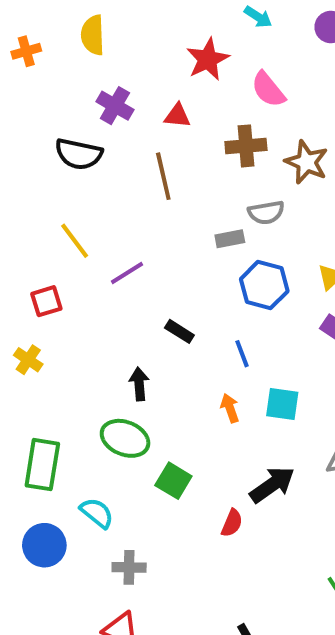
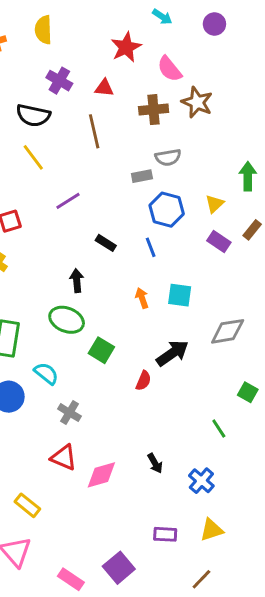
brown star: (306, 162) -> (197, 102), moved
yellow line: (75, 241) -> (33, 157), moved
blue line: (242, 354) -> (151, 247), moved
gray cross: (129, 567) -> (69, 413), turned 30

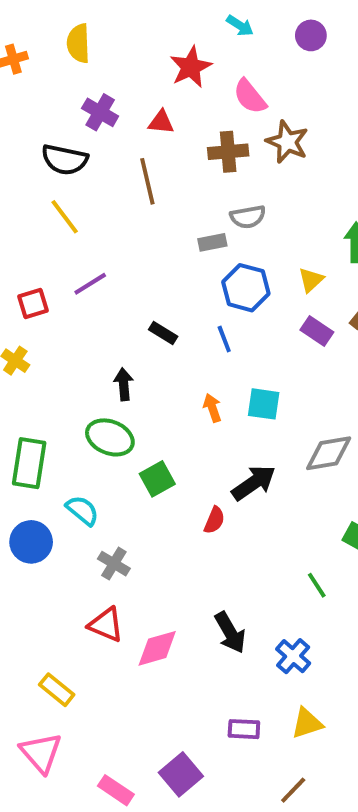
purple line: (68, 201) -> (90, 284), moved
green square: (101, 350) -> (157, 479), turned 30
black arrow: (155, 463) -> (230, 633), size x1.5

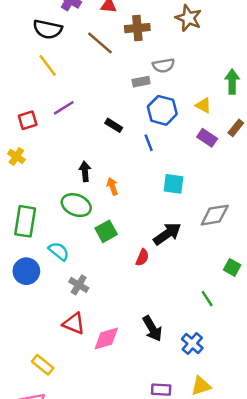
brown cross: (228, 152) -> (137, 28), moved
brown line: (147, 181) -> (100, 43), turned -36
yellow triangle: (311, 280) -> (203, 105), turned -49
black rectangle: (163, 333) -> (114, 125), moved
orange arrow: (212, 408) -> (112, 186), moved

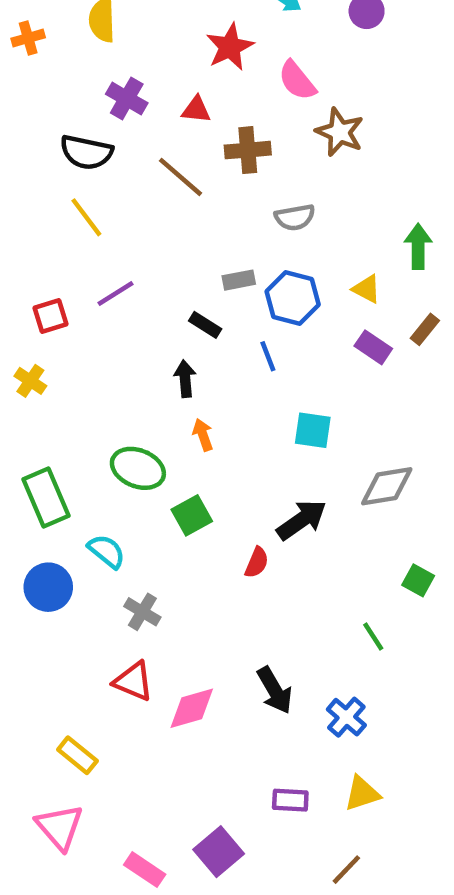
gray rectangle: (141, 82) -> (239, 280), moved
black arrow: (85, 171) -> (185, 379), moved
green rectangle: (25, 221) -> (46, 497), turned -32

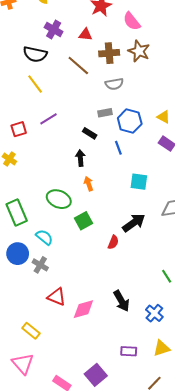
brown star: (340, 132) -> (139, 51), moved
gray semicircle: (295, 217) -> (114, 84), moved
gray cross: (142, 612) -> (40, 265), moved

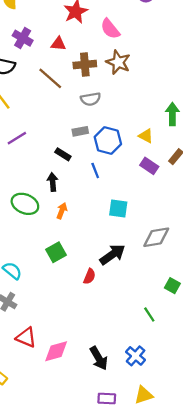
orange arrow: (89, 184) -> (62, 211), turned 40
green ellipse: (59, 199) -> (25, 204), moved
black arrow: (121, 301) -> (99, 358), moved

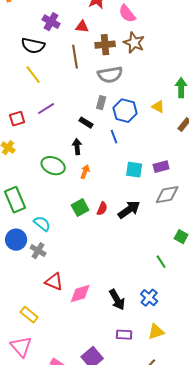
brown line: (50, 78) -> (75, 57), turned 40
gray semicircle: (91, 99) -> (110, 75), size x1.4
gray rectangle: (80, 131) -> (101, 103), turned -64
purple rectangle: (149, 166) -> (161, 167), moved, turned -49
red semicircle: (89, 276) -> (102, 209), moved

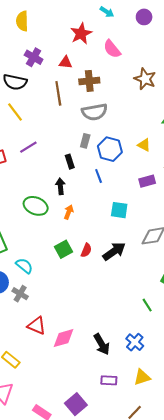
brown star: (134, 43) -> (145, 79), moved
black rectangle: (86, 123) -> (70, 162), turned 40
purple rectangle: (161, 167) -> (147, 181), moved

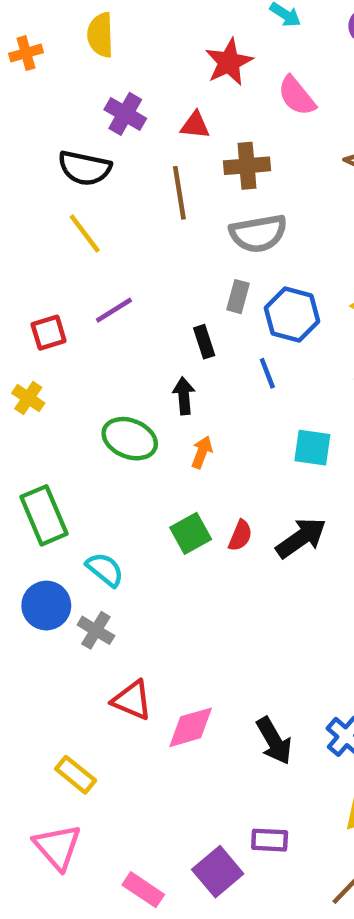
purple rectangle: (109, 380) -> (270, 840), moved

